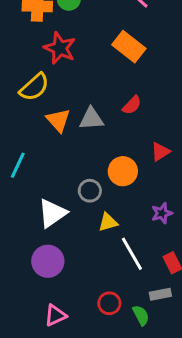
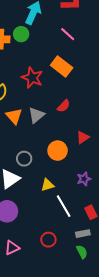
red star: (60, 48) -> (32, 78), moved
gray triangle: (91, 119) -> (36, 115), turned -36
gray circle: (90, 191) -> (24, 159), moved
green semicircle: (141, 315) -> (82, 252), moved

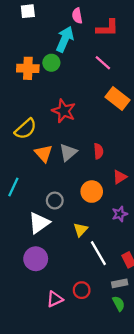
orange rectangle: (62, 67) -> (117, 99), moved
red semicircle: (64, 106) -> (98, 151), moved, turned -48
purple star: (84, 179) -> (120, 214), moved
yellow triangle: (47, 185) -> (80, 230), turned -32
pink triangle: (12, 248) -> (55, 299), moved

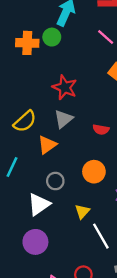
yellow semicircle: (26, 129) -> (25, 121), moved
red semicircle: (98, 151) -> (101, 130), turned 104
gray triangle: (68, 152) -> (63, 119), moved
orange triangle: (44, 153) -> (47, 145), moved, turned 36

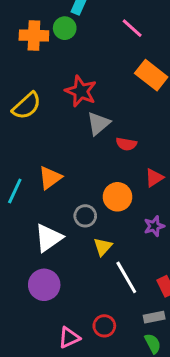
gray triangle: (63, 119) -> (98, 123), moved
yellow semicircle: (25, 121) -> (27, 106), moved
orange triangle: (47, 145) -> (50, 178), moved
gray circle: (55, 181) -> (85, 216), moved

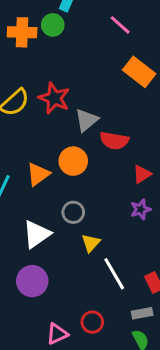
red star: (81, 91) -> (54, 98), moved
red semicircle: (126, 144) -> (114, 141), size x1.4
orange circle: (118, 197) -> (73, 161), moved
purple star: (154, 226) -> (141, 209), moved

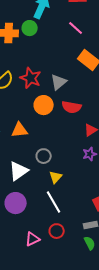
gray triangle: (86, 120) -> (59, 82), moved
orange circle: (73, 161) -> (44, 105), moved
orange triangle: (38, 174) -> (20, 130), turned 30
white line: (114, 274) -> (54, 202), moved

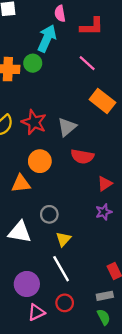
orange circle: (44, 105) -> (40, 161), moved
white triangle: (19, 171) -> (20, 232), turned 45
purple circle: (16, 203) -> (27, 284), moved

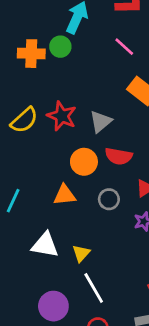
orange circle: (40, 161) -> (84, 162), moved
orange triangle: (21, 184) -> (65, 195), moved
gray circle: (49, 214) -> (109, 199), moved
yellow triangle: (63, 239) -> (81, 253), moved

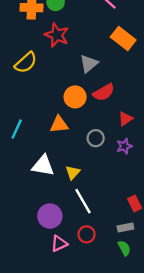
red star: (62, 116) -> (57, 35), moved
red semicircle: (119, 156) -> (104, 92), turned -40
gray circle: (109, 199) -> (96, 138), moved

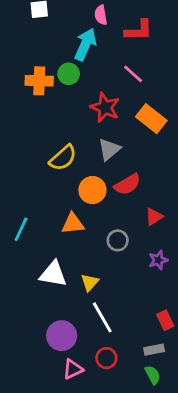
red star: (57, 35) -> (105, 107), moved
yellow semicircle: (26, 63) -> (63, 158), moved
purple star: (124, 146) -> (158, 260), moved

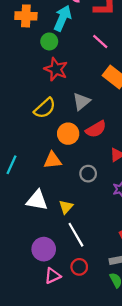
orange cross: (39, 81) -> (26, 16), moved
red star: (105, 107) -> (56, 69), moved

